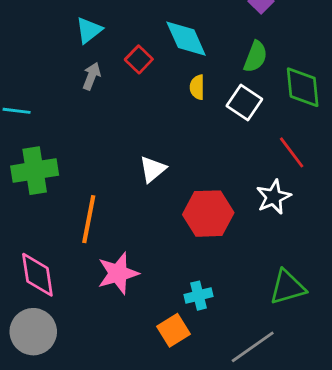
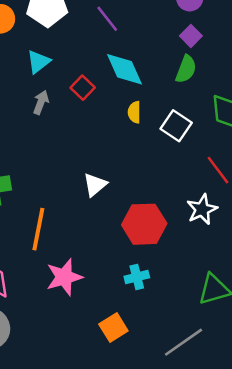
green semicircle: (255, 57) -> (186, 69), moved
cyan cross: (199, 296) -> (137, 277), moved

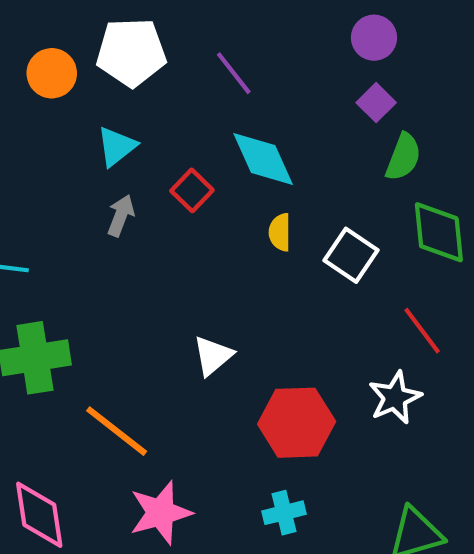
green semicircle: (186, 69) -> (403, 157), moved
orange line: (38, 229) -> (117, 431), turned -63

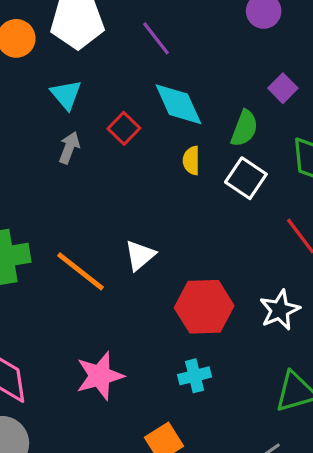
purple square: (376, 103) -> (283, 88), moved
cyan triangle: (117, 146) -> (66, 95), turned -32
green semicircle: (403, 157) -> (244, 128), moved
white star: (395, 398) -> (280, 310), moved
orange line: (117, 431) -> (80, 271), moved

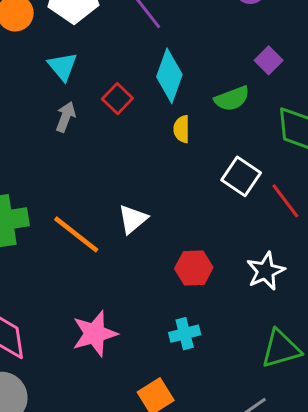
cyan diamond: (178, 104) -> (169, 76), turned 44
green semicircle: (244, 128) -> (232, 99), turned 48
white square: (246, 178) -> (241, 176), moved
red hexagon: (204, 307) -> (194, 268), size x0.7

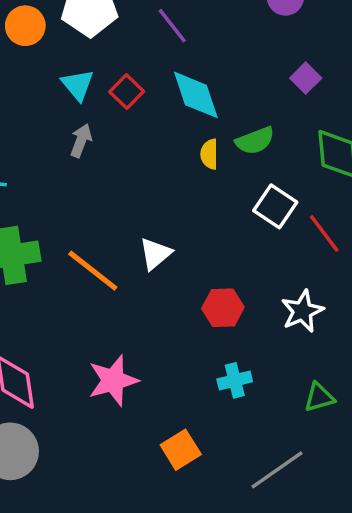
cyan diamond: (169, 76) -> (196, 95), turned -38
red square: (117, 99) -> (127, 92), moved
green semicircle: (232, 99) -> (255, 141), moved
cyan cross: (185, 334) -> (235, 380), moved
green triangle: (281, 349) -> (319, 397), size x0.7

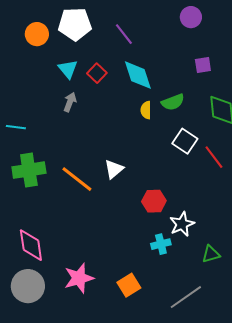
purple square: (306, 78) -> (203, 65), turned 36
white star: (302, 311) -> (182, 224), moved
pink star: (113, 380) -> (79, 278), moved

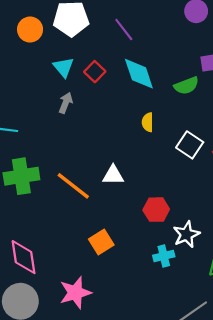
green semicircle: (173, 102) -> (186, 86), moved
yellow semicircle: (146, 110) -> (148, 122), moved
white triangle: (114, 169) -> (113, 175), turned 40
orange square: (129, 285) -> (101, 242), moved

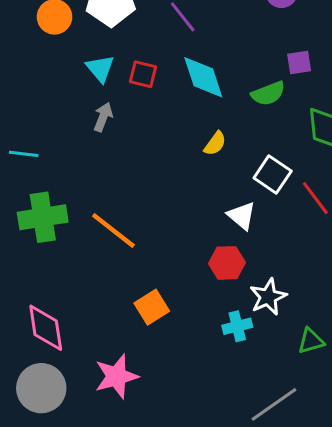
red square: (95, 72) -> (143, 74), turned -30
yellow semicircle: (148, 122) -> (215, 144), turned -144
white triangle: (113, 175) -> (242, 216), moved, turned 40

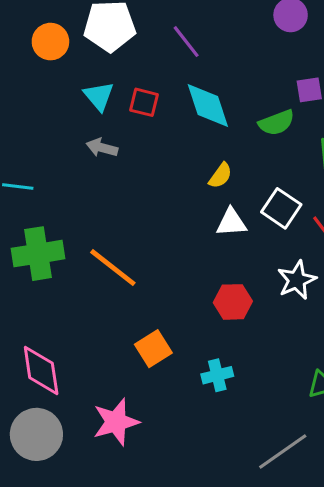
gray arrow: (103, 117) -> (102, 148), turned -96
white triangle: (242, 216) -> (231, 222), moved, turned -44
white star: (268, 297) -> (297, 280), moved
cyan cross: (237, 326) -> (217, 375), moved

